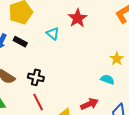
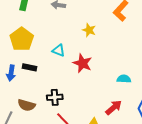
red star: (78, 18) -> (82, 63), moved
yellow star: (117, 59) -> (89, 30), moved

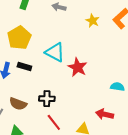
yellow star: (89, 30) -> (93, 21), moved
cyan triangle: (58, 50) -> (55, 52), size x1.5
red arrow: (114, 107) -> (105, 114), turned -132

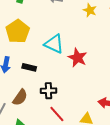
black rectangle: (24, 67) -> (29, 67), moved
brown semicircle: (18, 104) -> (20, 97), turned -72

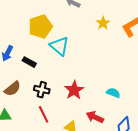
yellow pentagon: (18, 31) -> (40, 26), moved
red star: (77, 58) -> (74, 90), moved

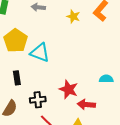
black rectangle: (29, 62) -> (17, 78), turned 72
red arrow: (95, 117) -> (86, 105), moved

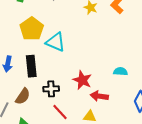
black rectangle: (17, 78) -> (31, 66), size x1.5

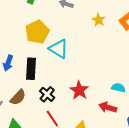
black cross: (51, 89) -> (47, 94), turned 35
red arrow: (99, 96) -> (108, 107), moved

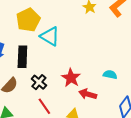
red arrow: (108, 107) -> (88, 94), moved

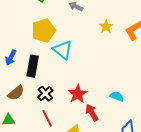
red arrow: (88, 94) -> (92, 112), turned 36

